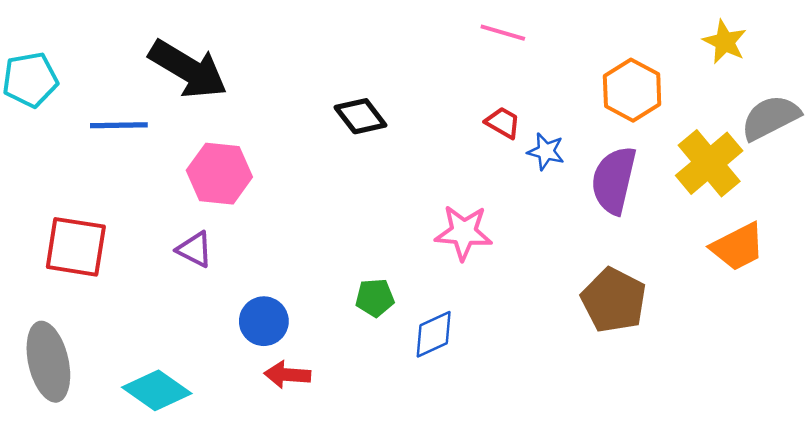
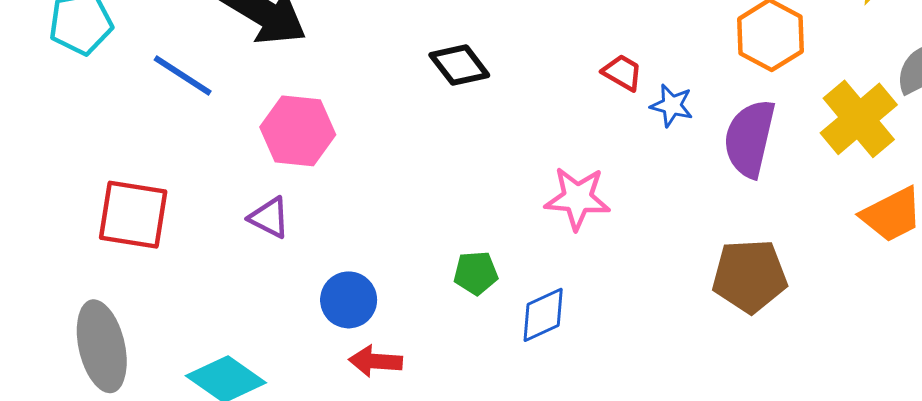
blue line: (119, 125) -> (183, 76), turned 34
brown pentagon: (614, 300) -> (750, 276), turned -30

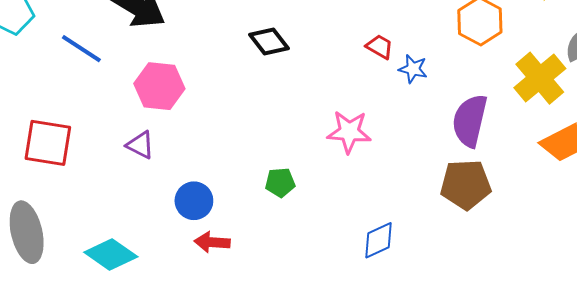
purple semicircle: (750, 138) -> (470, 121), moved
blue diamond: (543, 315) -> (379, 240), moved

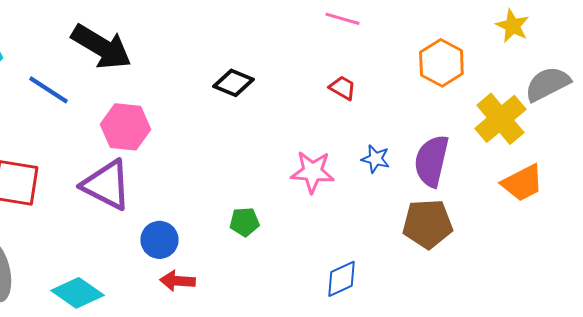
black diamond: (269, 42) -> (233, 83), turned -30
blue star: (413, 69) -> (375, 159), moved
purple triangle: (140, 145) -> (106, 185), size x1.8

